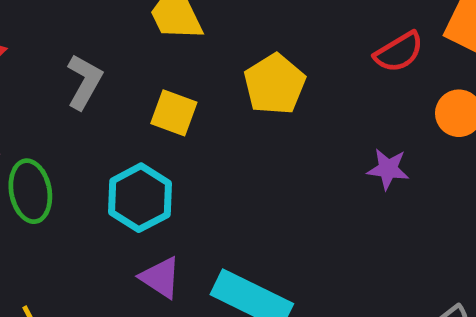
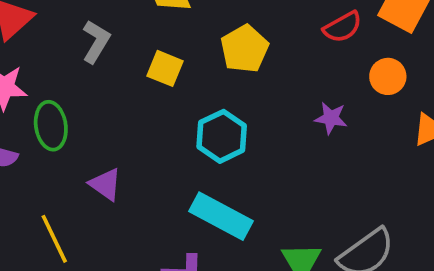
cyan hexagon: (140, 198) -> (222, 136), moved
purple triangle: (160, 277) -> (105, 184), moved

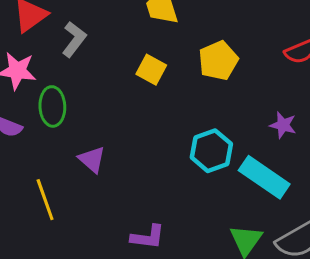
gray L-shape: (96, 42) -> (74, 39), moved
cyan hexagon: (222, 136) -> (211, 151), moved
cyan rectangle: (221, 216) -> (264, 177), moved

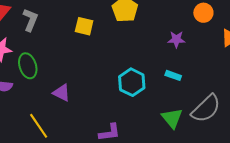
cyan hexagon: (211, 151) -> (132, 82), moved
cyan rectangle: (264, 177) -> (173, 75), size x0.5

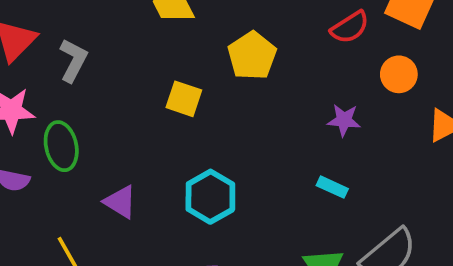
yellow square: (84, 26) -> (184, 99), moved
cyan hexagon: (132, 82) -> (210, 197), moved

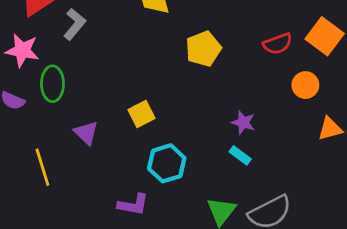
yellow square: (184, 99) -> (142, 114), moved, turned 32
purple star: (344, 120) -> (243, 122), moved
cyan hexagon: (210, 197) -> (167, 163), moved

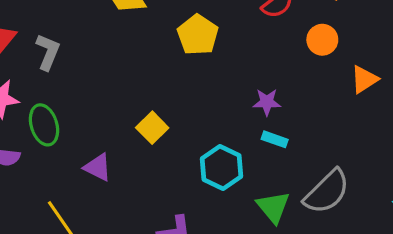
cyan hexagon: (167, 163) -> (222, 168), moved

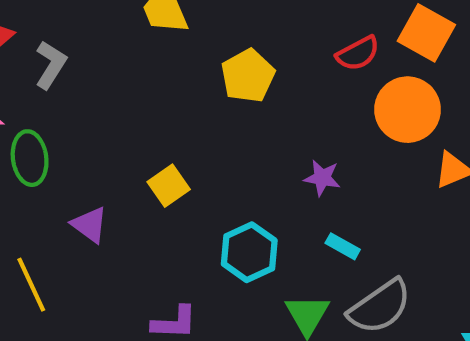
orange circle: (322, 40) -> (408, 110), size x1.6
cyan rectangle: (275, 139) -> (343, 246), moved

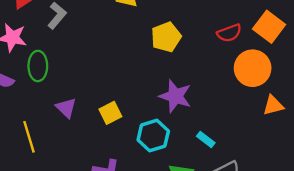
purple star: (322, 178) -> (175, 96), moved, size x1.6
yellow square: (169, 186) -> (110, 113), moved

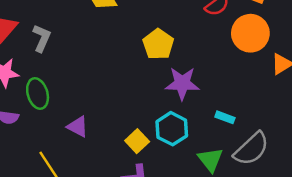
yellow pentagon: (166, 37) -> (158, 44), moved
yellow square: (110, 113) -> (137, 141), moved

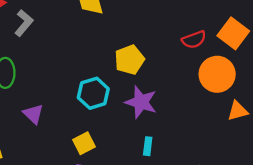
cyan rectangle: (225, 117) -> (148, 146), moved, turned 60
cyan hexagon: (172, 129) -> (93, 93), moved

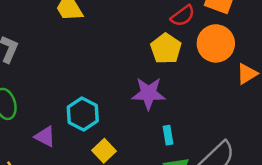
yellow pentagon: (129, 60) -> (166, 48), moved
cyan hexagon: (93, 93) -> (83, 114), moved

